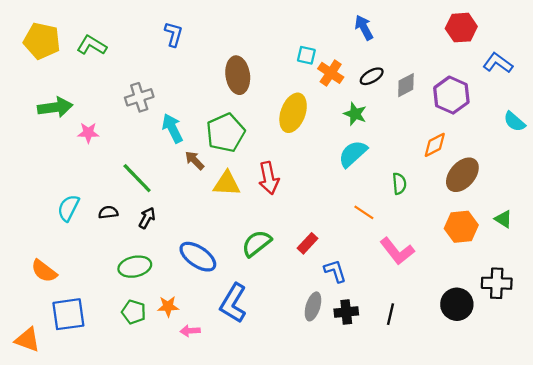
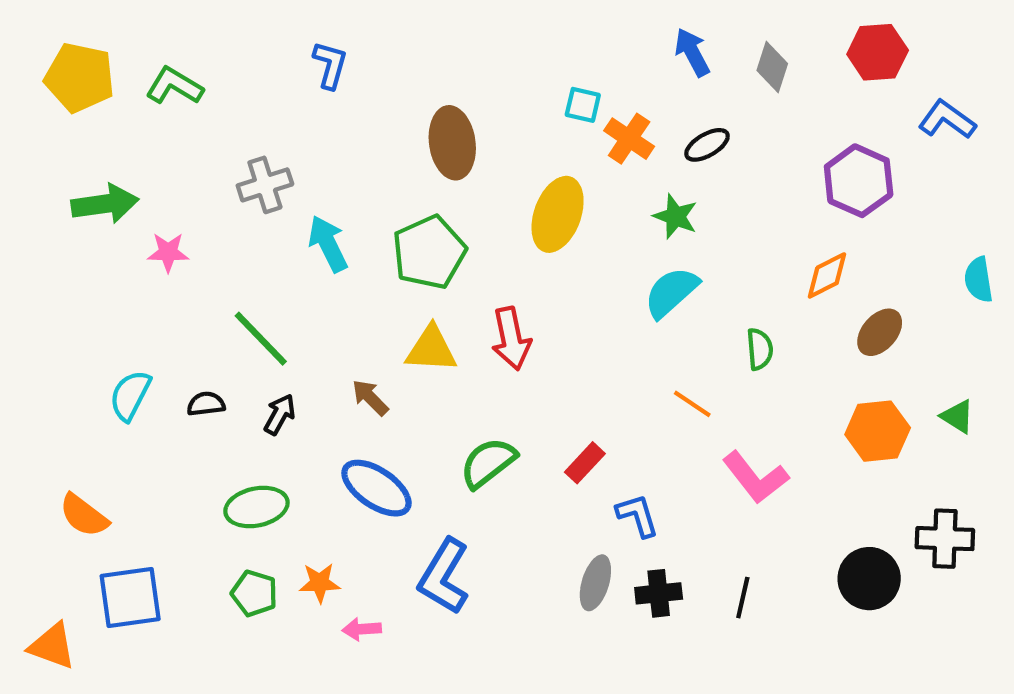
gray diamond: (406, 85) -> (772, 67), moved, turned -45
cyan semicircle: (514, 122) -> (979, 280), moved, turned 40
brown arrow: (195, 160) -> (370, 398), moved
brown ellipse: (462, 175) -> (880, 332), size x0.7

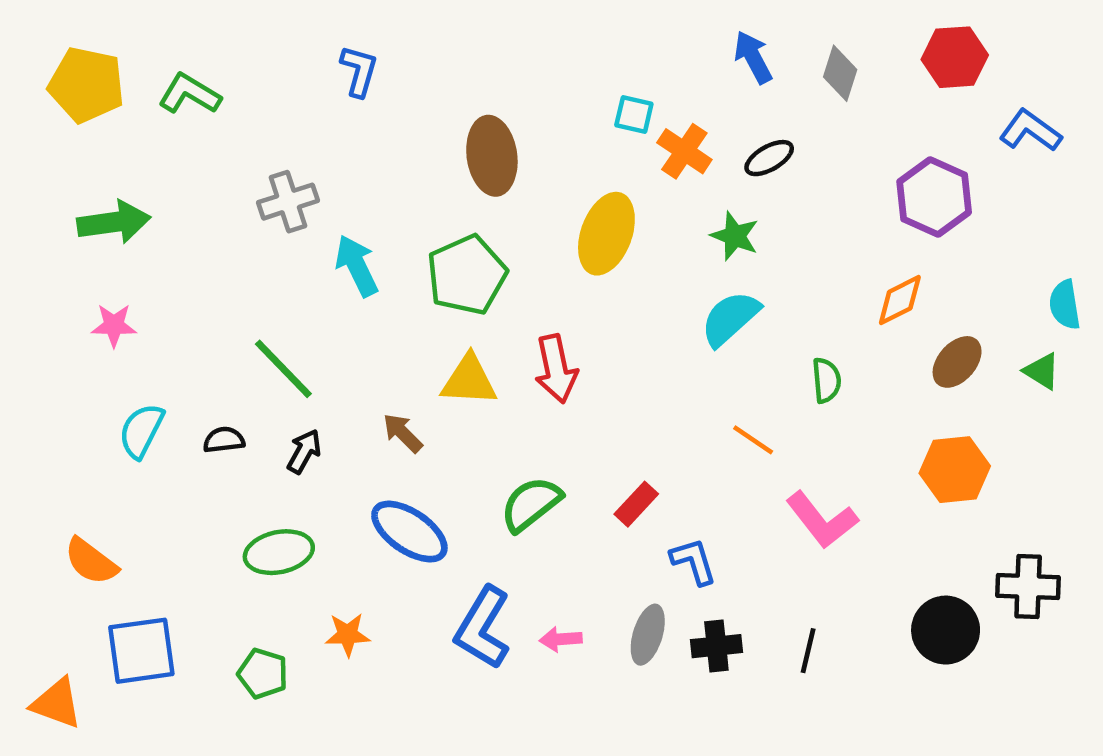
pink star: (168, 252) -> (114, 325), moved
green triangle: (958, 416) -> (1042, 371), moved
green pentagon: (254, 593) -> (263, 674), moved
pink arrow: (362, 629) -> (561, 639), moved

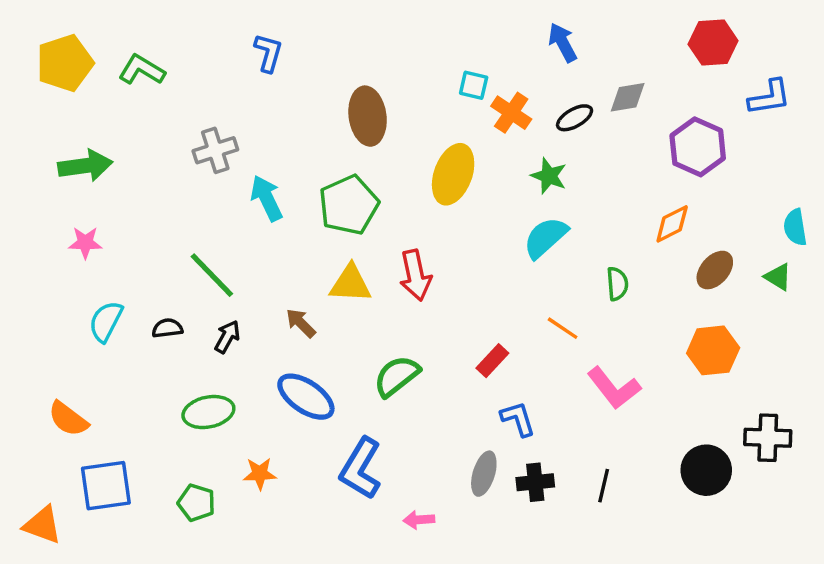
gray diamond: (840, 73) -> (628, 97), moved, turned 63
yellow pentagon: (86, 85) -> (65, 63), turned -30
blue L-shape: (1030, 131) -> (770, 97), turned 135
red rectangle: (636, 504) -> (492, 361), moved
pink arrow: (561, 639) -> (419, 520), moved

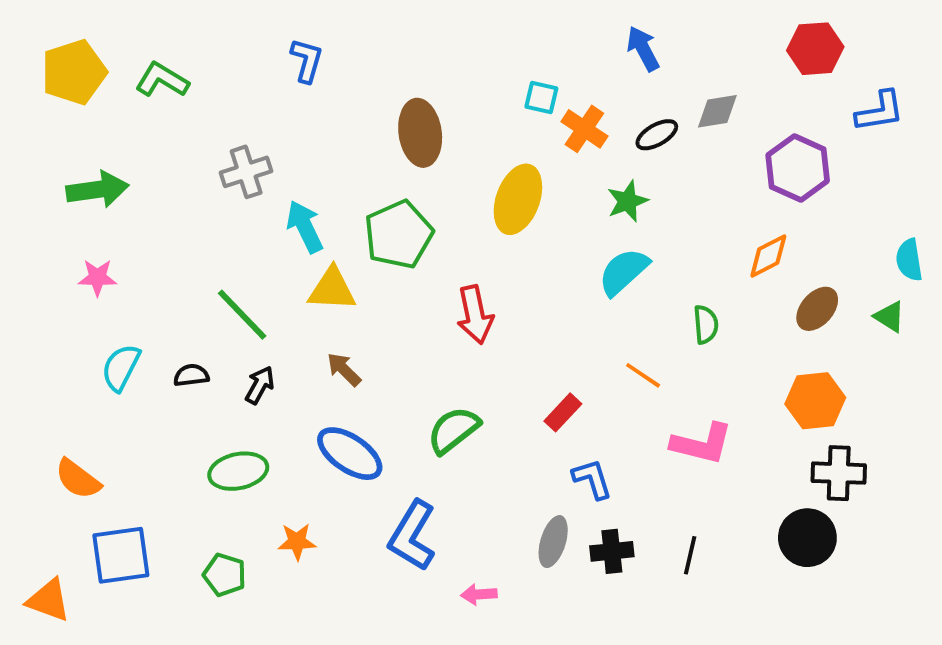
green star: (549, 176) -> (627, 201), turned 30
yellow triangle: (350, 284) -> (332, 289), moved
pink L-shape: (614, 388) -> (702, 444), turned -38
black cross: (768, 438) -> (839, 473), moved

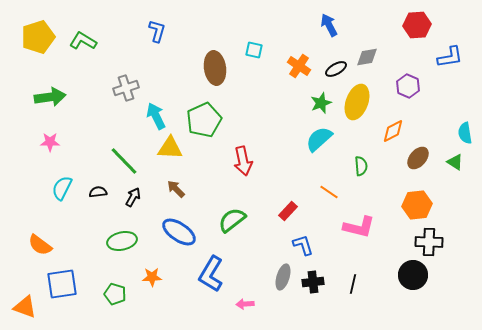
cyan square: (541, 98) -> (254, 50), moved
purple hexagon: (798, 168) -> (408, 86), size x0.7
yellow ellipse: (518, 199) -> (357, 102), moved

